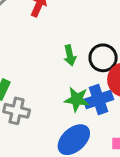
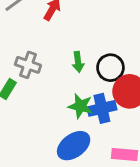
gray cross: (17, 111) -> (28, 65), moved

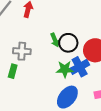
black circle: (110, 68) -> (68, 43), moved

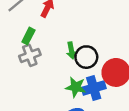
gray cross: (22, 51) -> (30, 55), turned -36
green rectangle: (13, 71) -> (28, 36), moved

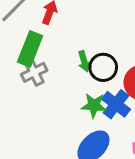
green rectangle: (28, 36) -> (30, 49), size x1.6
blue cross: (94, 88) -> (116, 104), turned -30

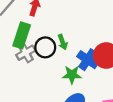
black circle: (103, 67) -> (45, 47), moved
blue cross: (116, 104) -> (88, 60), moved

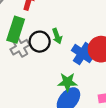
green star: (72, 75) -> (67, 82), moved

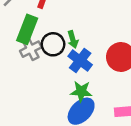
blue cross: (82, 54) -> (80, 60), moved

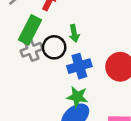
green arrow: (73, 39) -> (74, 33), moved
blue cross: (80, 60) -> (79, 66), turned 30

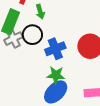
green arrow: (74, 33) -> (40, 12), moved

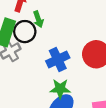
black circle: (32, 35) -> (25, 32), moved

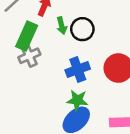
black circle: (25, 32) -> (82, 29), moved

